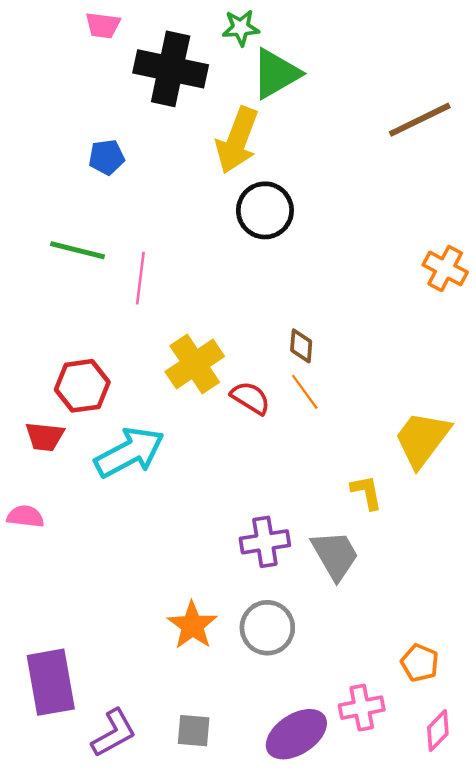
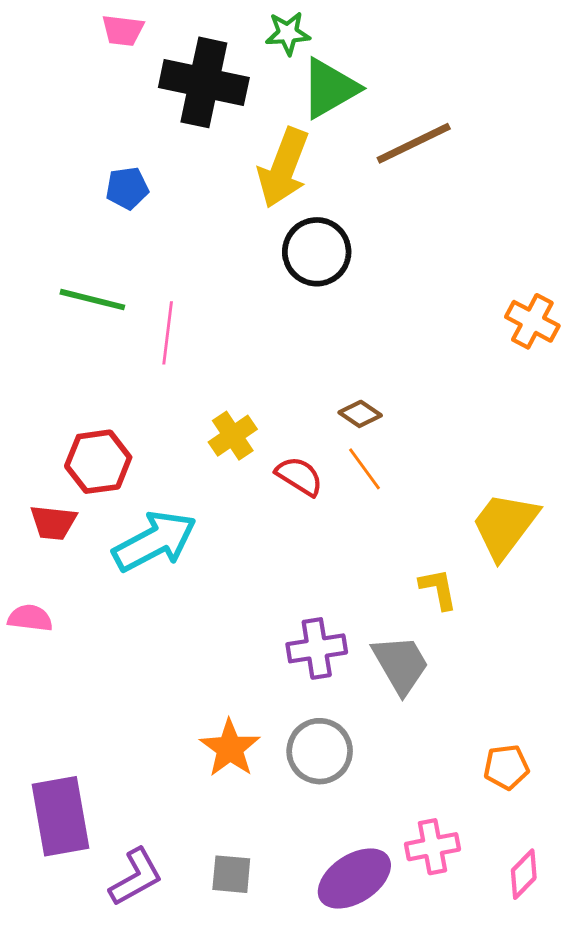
brown line: (420, 120) -> (414, 143), moved
brown diamond: (301, 346) -> (360, 414), turned -60
yellow cross: (195, 364) -> (233, 436), size x0.7
orange pentagon: (420, 663) -> (506, 767), moved, turned -30

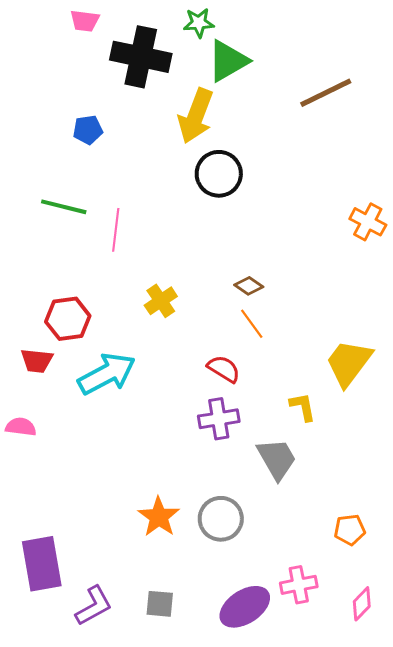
brown line: (414, 143) -> (326, 93), moved
red semicircle: (299, 476) -> (224, 369), moved
purple cross: (317, 648) -> (219, 419), moved

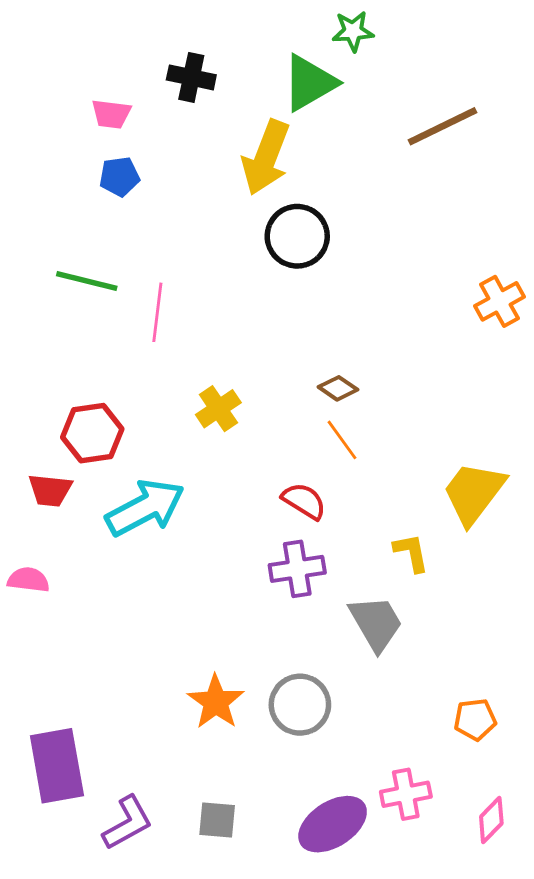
pink trapezoid: (85, 21) -> (111, 114), moved
green star: (199, 23) -> (353, 31), moved
black cross: (141, 57) -> (191, 77), size x0.6
orange cross: (368, 222) -> (500, 301), turned 33

